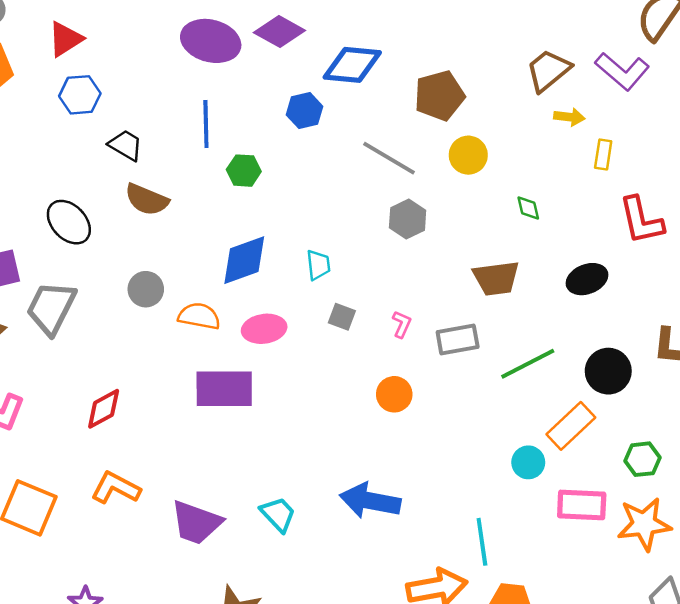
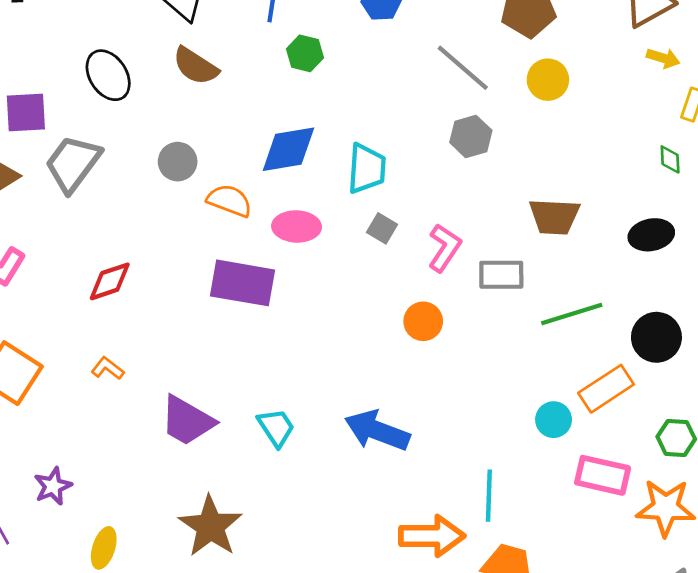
green diamond: (528, 208) -> (670, 159), moved
cyan trapezoid: (318, 265) -> (367, 168), size x1.5
pink L-shape: (402, 324) -> (444, 248), size x1.6
orange L-shape: (116, 488) -> (108, 368), size x0.6

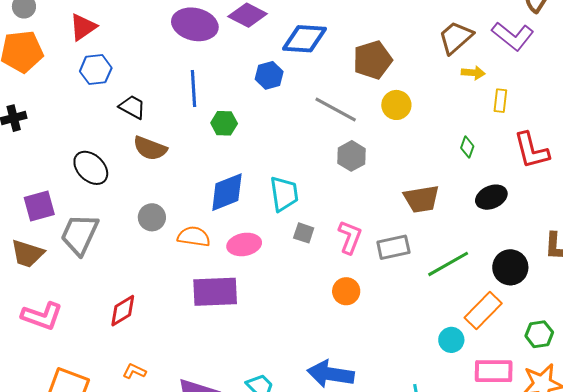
green diamond: (670, 159) -> (467, 147), moved, turned 35

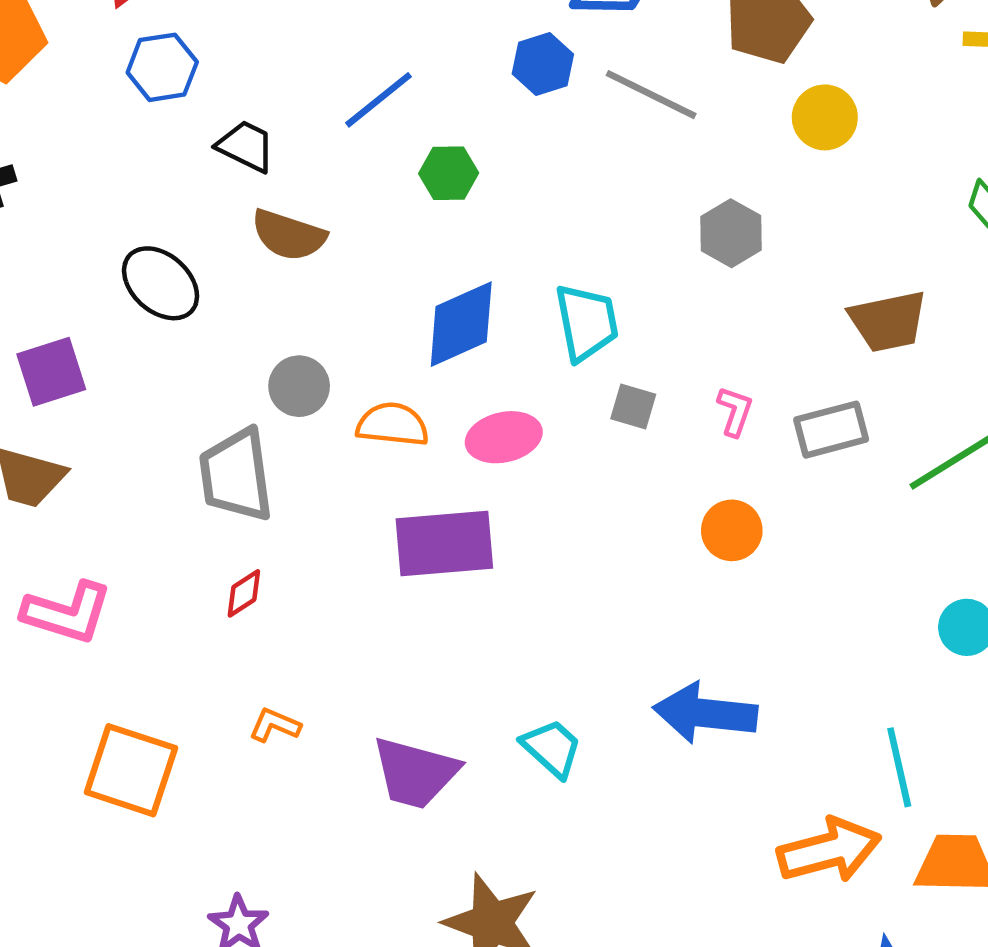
blue line: (194, 88) -> (379, 100), turned 57
gray line: (336, 110) -> (651, 95), moved
gray trapezoid: (80, 234) -> (236, 475), moved, turned -30
pink L-shape: (350, 237) -> (735, 411), size x0.7
red diamond: (123, 311) -> (244, 593), size x0.7

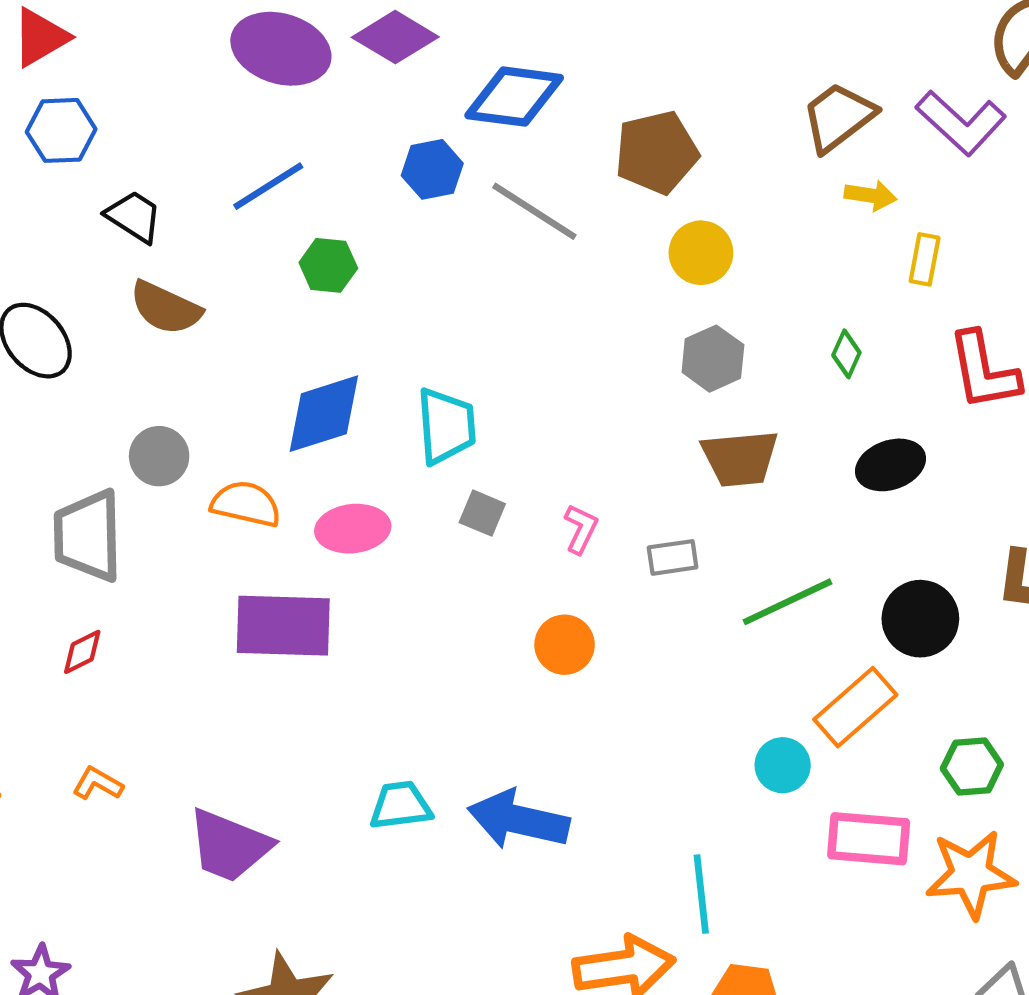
gray hexagon: (731, 233) -> (713, 359), moved
gray rectangle: (831, 430) -> (673, 557), size x0.7
cyan trapezoid: (552, 748) -> (400, 805), moved, turned -56

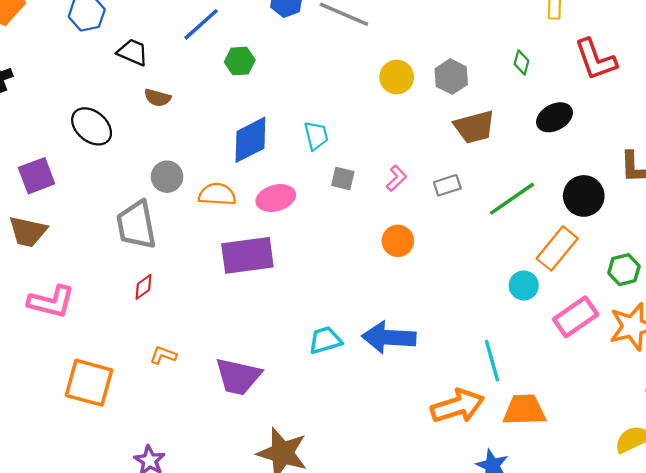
yellow circle: (701, 253) -> (397, 77), moved
brown semicircle: (166, 308) -> (157, 98), size x0.7
cyan trapezoid: (446, 426) -> (316, 136), size x0.7
pink L-shape: (581, 529) -> (396, 178), turned 30
pink rectangle: (869, 839) -> (576, 317), turned -30

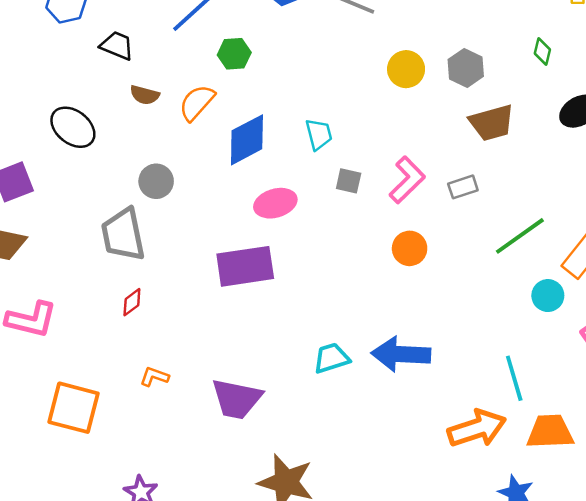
pink L-shape: (396, 178) -> (407, 180), size x1.6
orange semicircle: (217, 194) -> (197, 103), moved, turned -51
green line: (512, 199) -> (520, 236), moved

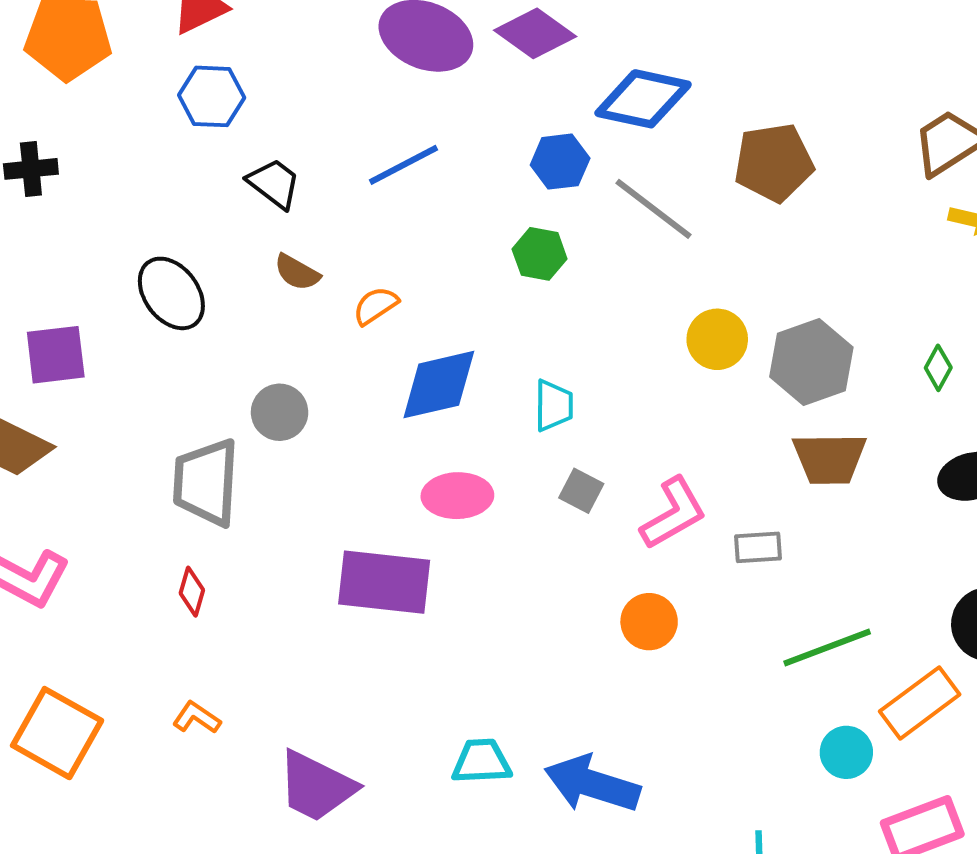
green hexagon: (234, 54) -> (540, 254), moved
gray hexagon: (466, 68) -> (811, 362), size x1.4
orange semicircle: (197, 103) -> (376, 306), size x0.7
red diamond: (132, 302) -> (192, 592), turned -52

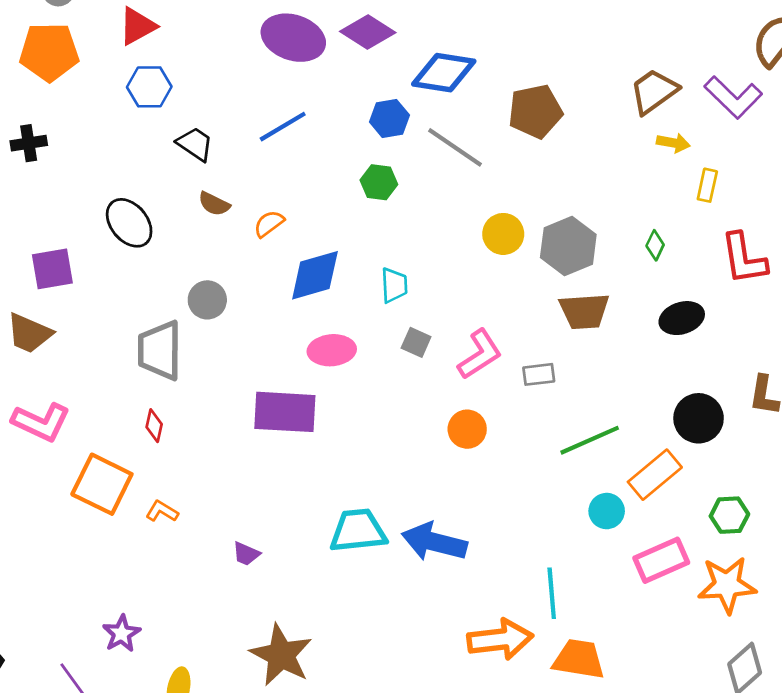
orange square: (57, 733) -> (102, 484), moved
cyan trapezoid: (482, 761) -> (358, 531), size x1.4
purple trapezoid: (316, 786) -> (246, 554), size x0.5

